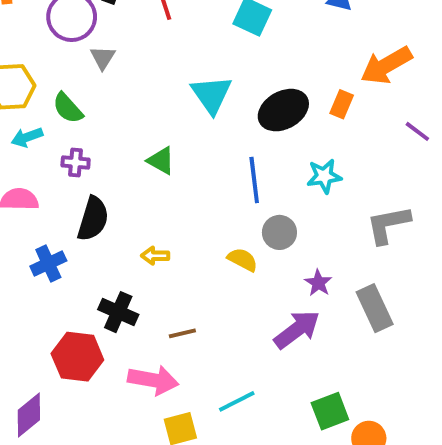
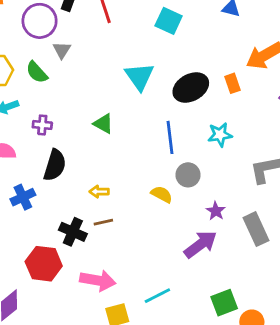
orange rectangle: (342, 104) -> (232, 83), turned -42
green semicircle: (68, 108) -> (37, 72), moved
brown line: (182, 333) -> (103, 222), moved

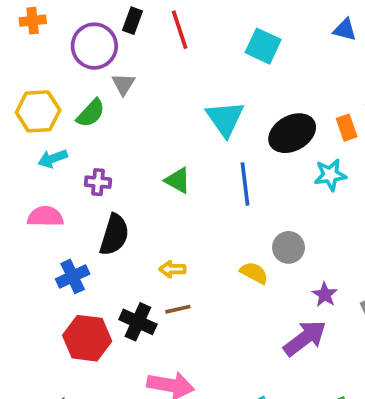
green semicircle: (37, 72) -> (91, 113), turned -95
cyan star: (220, 135) -> (330, 175), moved
blue line: (170, 137) -> (245, 184), moved
red hexagon: (44, 264) -> (87, 338), moved

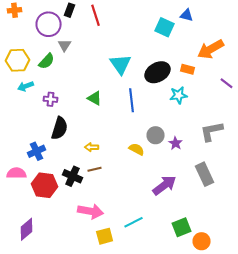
cyan square: (263, 46) -> (164, 27), moved
orange rectangle: (347, 128) -> (188, 69), turned -56
pink semicircle: (45, 217) -> (16, 173), moved
purple star: (325, 295) -> (176, 143), moved

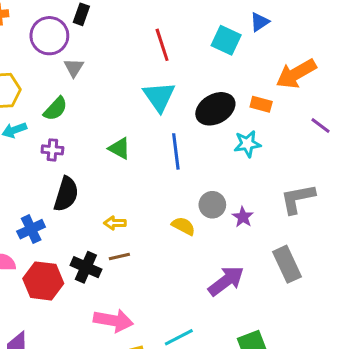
red line: (96, 15) -> (162, 45), moved
blue triangle: (186, 15) -> (260, 22), turned -48
green semicircle: (46, 61) -> (55, 109), moved

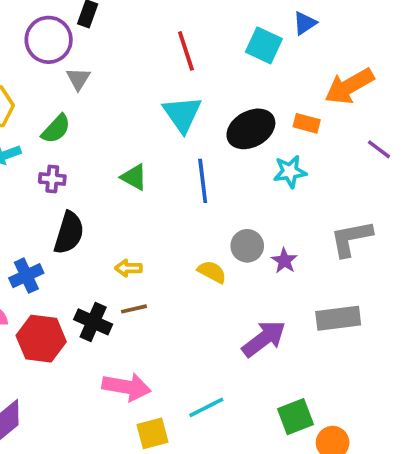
gray rectangle: (287, 264) -> (338, 318), turned -72

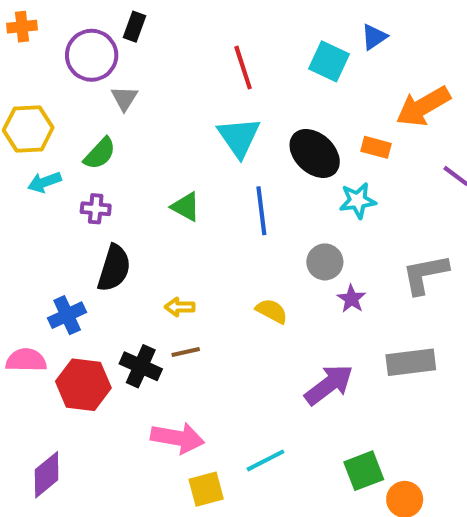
black ellipse: (251, 129) -> (315, 153), turned 72
gray circle: (247, 246) -> (325, 262), moved

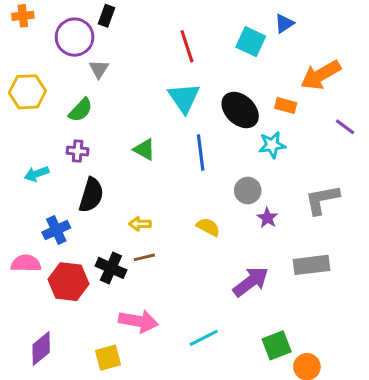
cyan arrow: (45, 182) -> (37, 174), moved
yellow square: (206, 489) -> (108, 358), moved

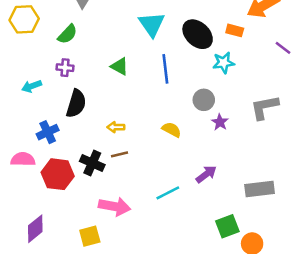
gray rectangle: (312, 265) -> (260, 189), moved
purple arrow: (251, 282) -> (206, 174), size x0.7
cyan line: (204, 338) -> (168, 193), moved

